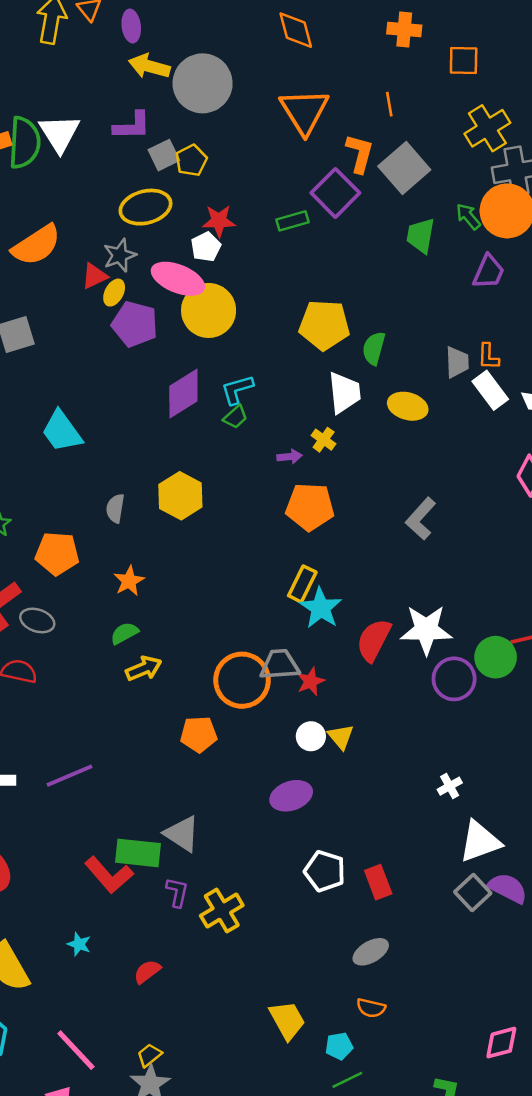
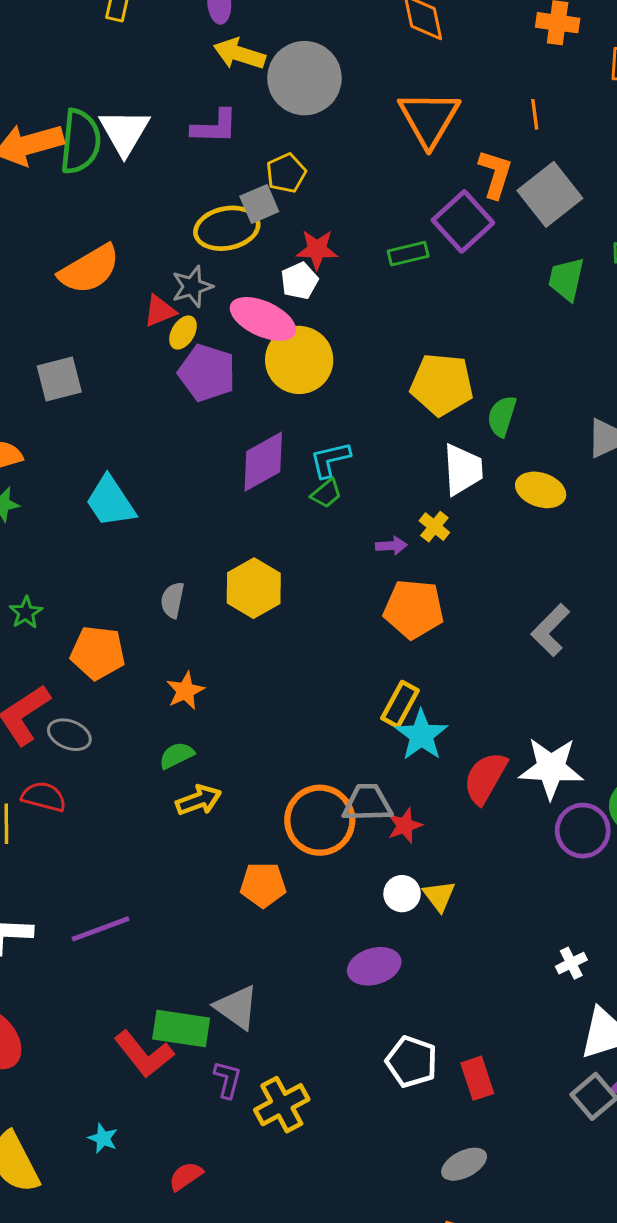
gray square: (164, 155) -> (259, 204), moved

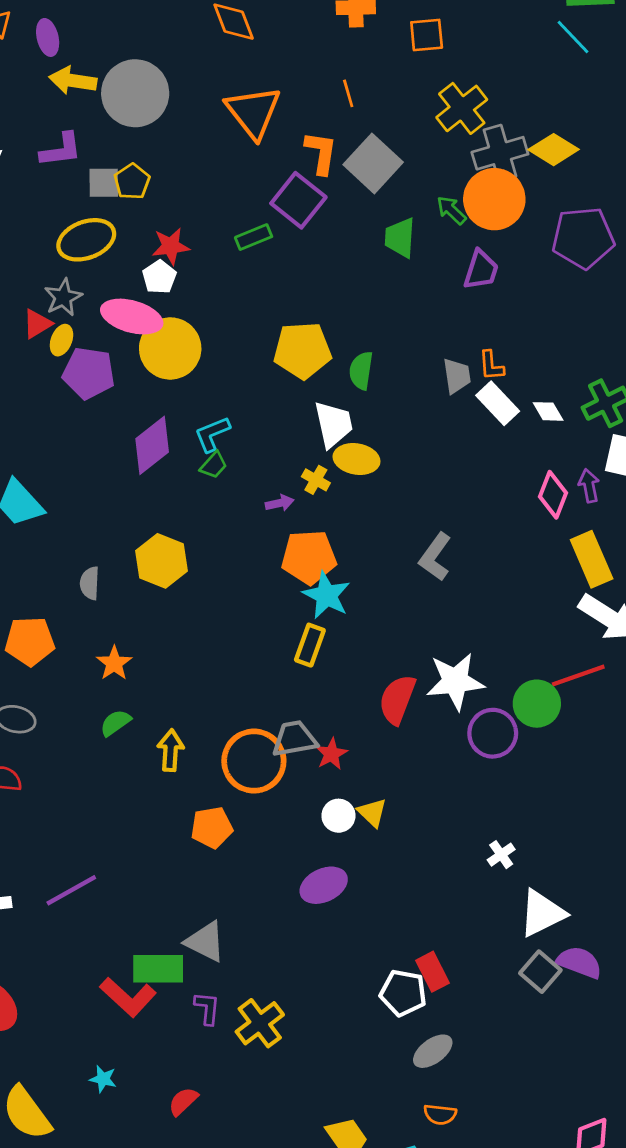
gray square: (259, 204) -> (104, 183), moved, turned 32
yellow ellipse: (541, 490) -> (357, 459), moved
cyan star: (421, 735) -> (327, 595), moved
yellow arrow: (199, 800) -> (171, 750), moved, turned -57
white pentagon: (412, 1062) -> (403, 993), moved

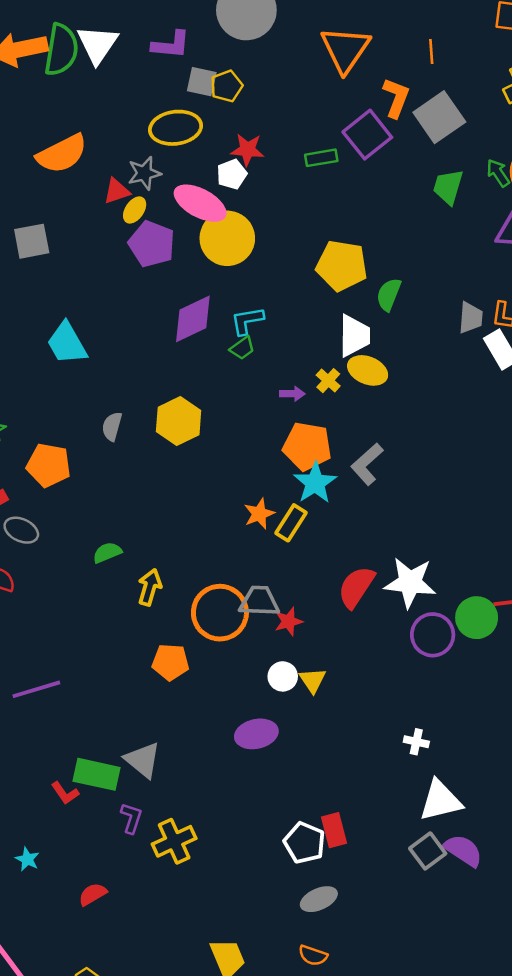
gray L-shape: (435, 557) -> (367, 464), moved
orange star: (114, 663) -> (259, 514), moved
white cross: (501, 855) -> (416, 742), turned 35
red L-shape: (128, 997) -> (65, 793), size x0.6

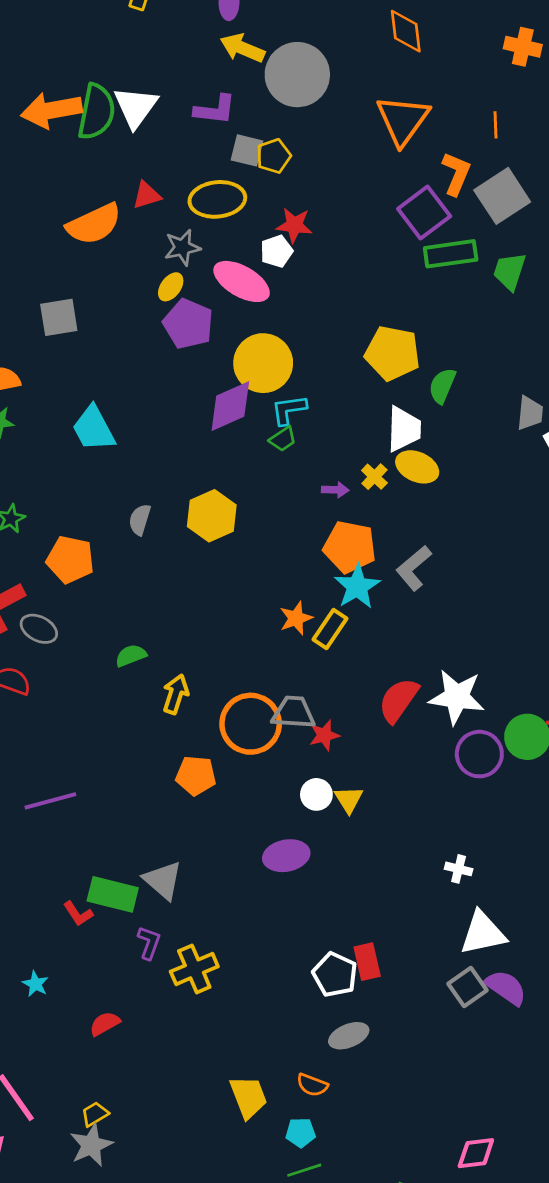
green rectangle: (321, 158) -> (451, 254), moved, size x1.5
red triangle: (117, 191) -> (147, 195), moved
yellow circle: (227, 238) -> (263, 363), moved
orange semicircle: (313, 955) -> (312, 1085), moved

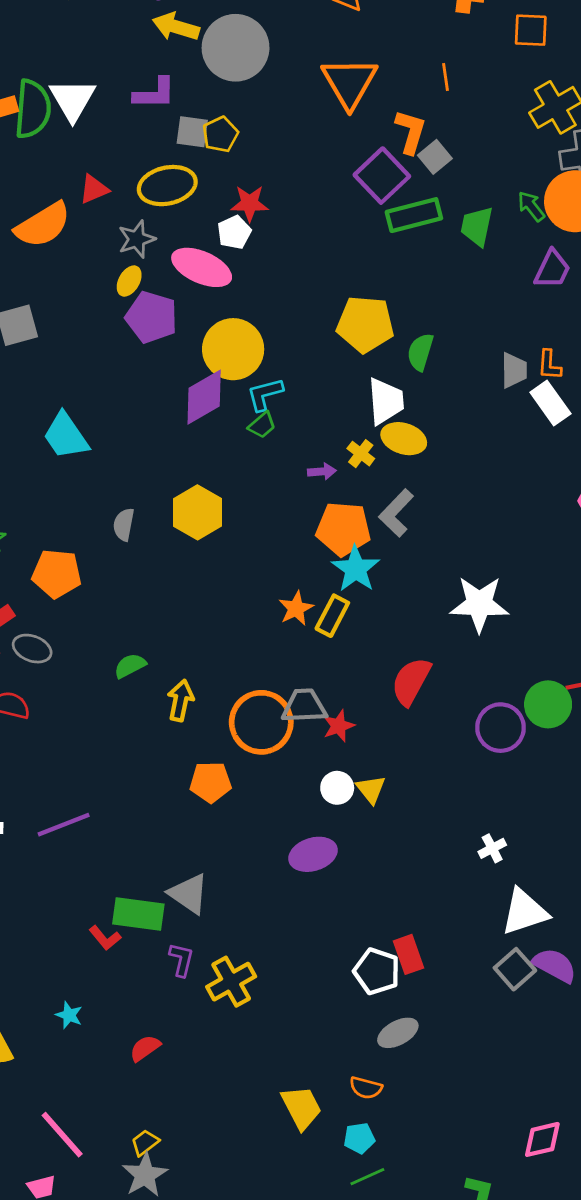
gray square: (502, 196) -> (435, 157), moved, size x0.6
gray L-shape: (414, 568) -> (396, 513), moved
white star: (457, 697) -> (479, 604), moved
white cross: (459, 869) -> (492, 848), turned -35

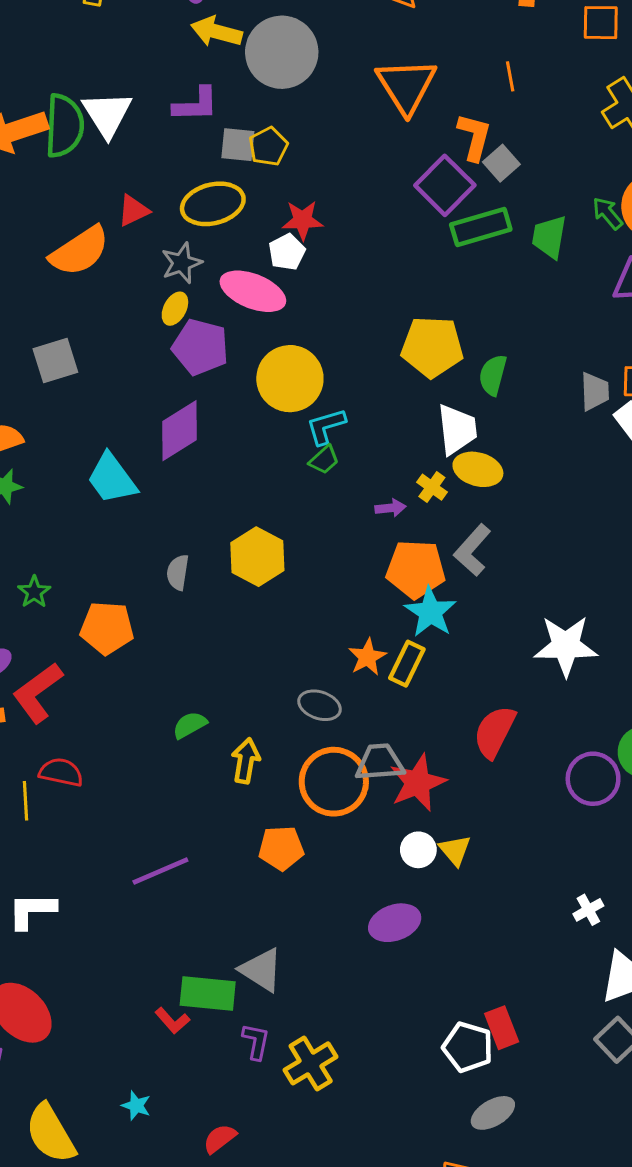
purple diamond: (204, 397) -> (180, 431), moved
gray ellipse: (32, 649) -> (319, 705), moved
red star: (339, 726) -> (418, 783), size x1.6
purple line: (64, 825) -> (160, 871), moved

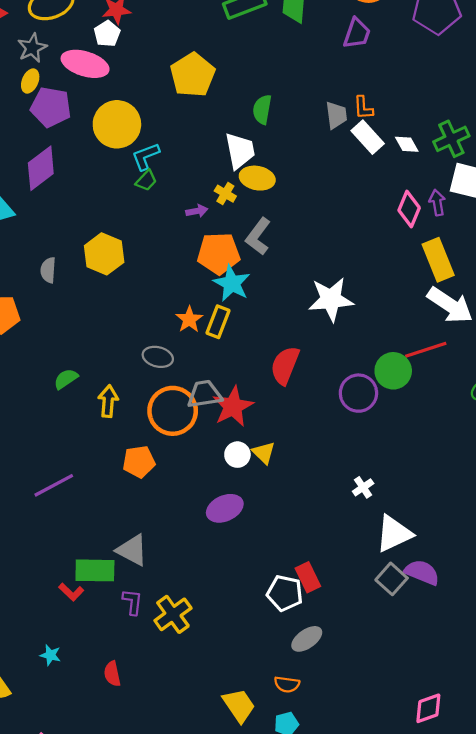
yellow pentagon: (432, 347) -> (193, 75), moved, turned -30
red semicircle: (220, 1139) -> (112, 674), turned -60

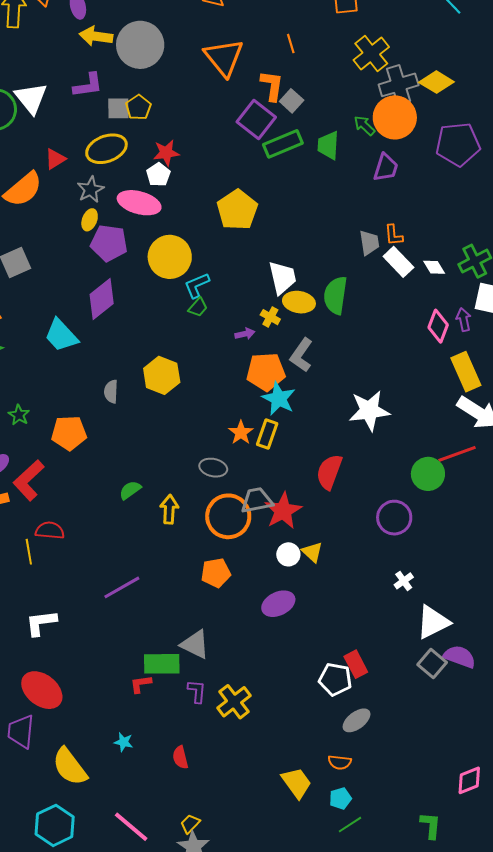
green semicircle: (262, 109) -> (335, 295), moved, size x1.4
purple circle: (358, 393) -> (394, 518), moved
orange pentagon: (139, 462) -> (216, 573), moved
red L-shape: (71, 592) -> (141, 684), turned 130

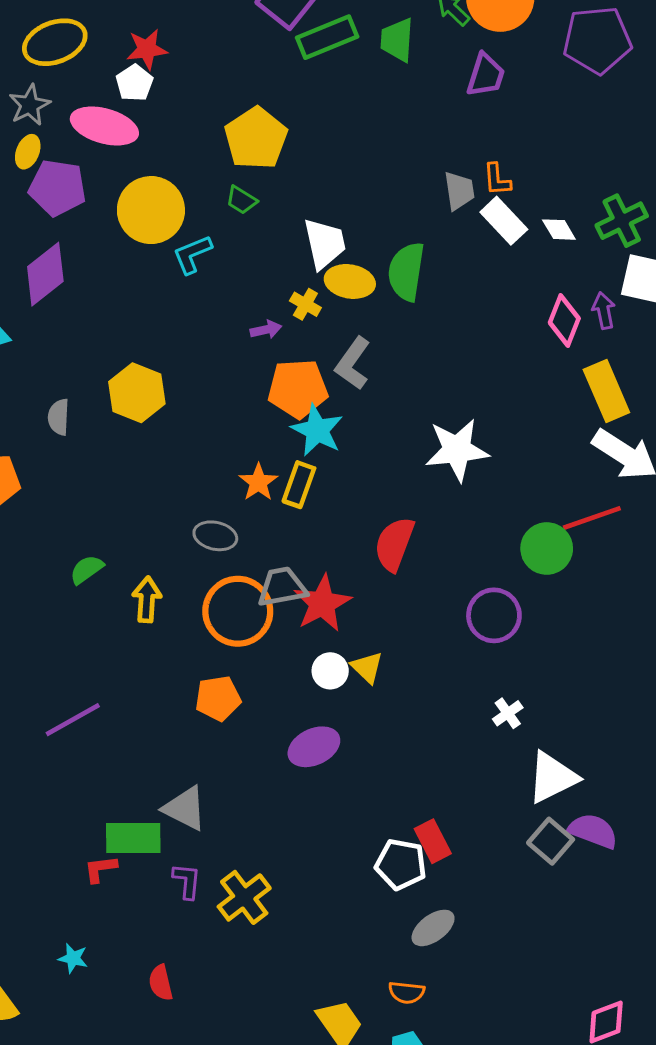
green trapezoid: (198, 307) -> (242, 200), moved, turned 80

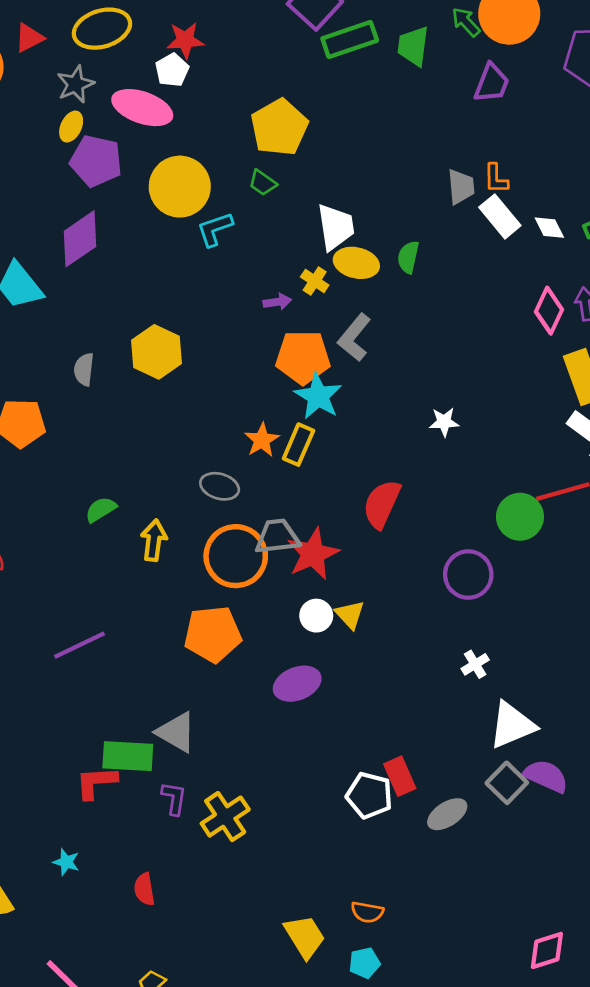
green semicircle: (406, 272) -> (408, 257), size x0.6
white star: (457, 450) -> (444, 422), size x0.5
orange pentagon: (218, 698) -> (213, 634), size x1.4
red L-shape: (100, 869) -> (96, 782), size x1.4
gray ellipse: (433, 928) -> (447, 814), moved

